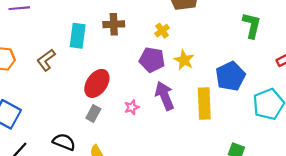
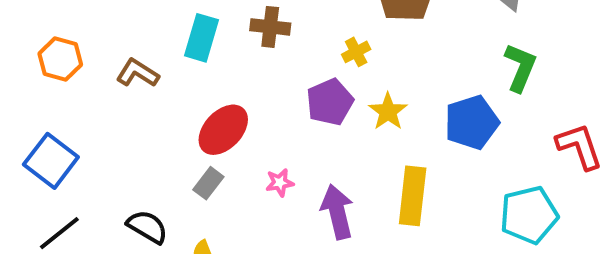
brown L-shape: (46, 60) -> (138, 73), turned 60
purple pentagon: (152, 60) -> (330, 102), turned 30
blue pentagon: (230, 76) -> (472, 122), moved
purple arrow: (165, 96) -> (337, 212), moved

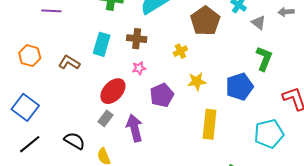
purple pentagon: (330, 102) -> (162, 95), moved
yellow star: (388, 112) -> (197, 81), turned 30
pink star: (280, 183) -> (139, 68), moved
purple arrow: (337, 212) -> (135, 128), moved

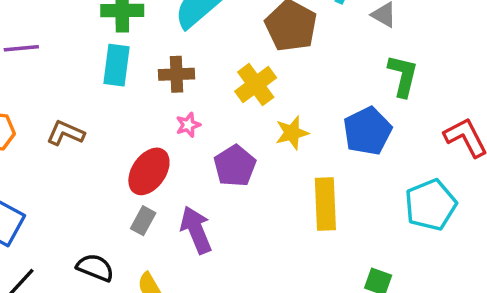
cyan rectangle: (102, 44) -> (117, 65), moved
yellow cross: (180, 51) -> (256, 85), size x1.6

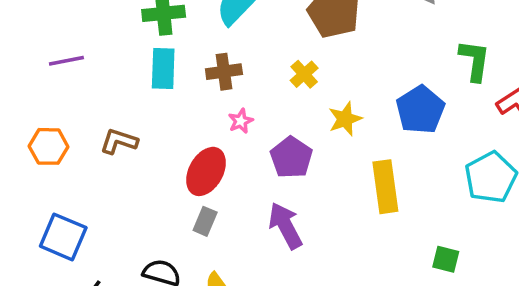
green L-shape: (403, 76) -> (475, 60), moved
yellow cross: (256, 85) -> (304, 74), size x0.7
purple arrow: (196, 230) -> (285, 226), moved

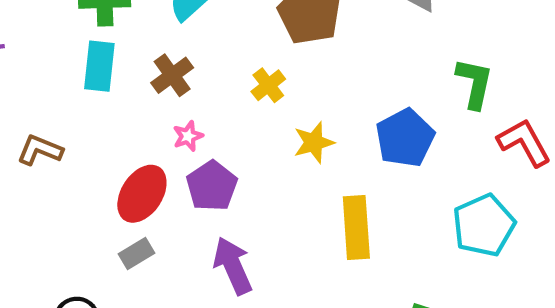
brown cross: (224, 72) -> (172, 75), turned -32
purple pentagon: (291, 157) -> (212, 186), moved
gray rectangle: (205, 221) -> (136, 254), turned 32

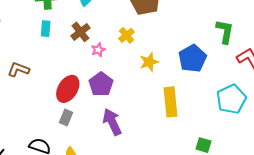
cyan rectangle: (99, 66) -> (46, 29), size x0.7
pink star: (188, 136) -> (98, 50), moved
gray rectangle: (136, 254) -> (66, 117), turned -35

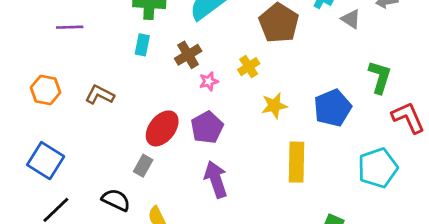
gray rectangle: (66, 117) -> (143, 166), moved

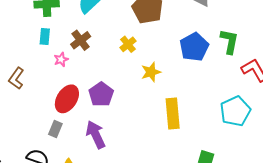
pink star: (209, 81) -> (61, 59), moved
brown L-shape: (100, 95) -> (16, 78), turned -75
blue pentagon: (333, 108) -> (194, 47), moved
purple arrow: (216, 179) -> (96, 135), moved

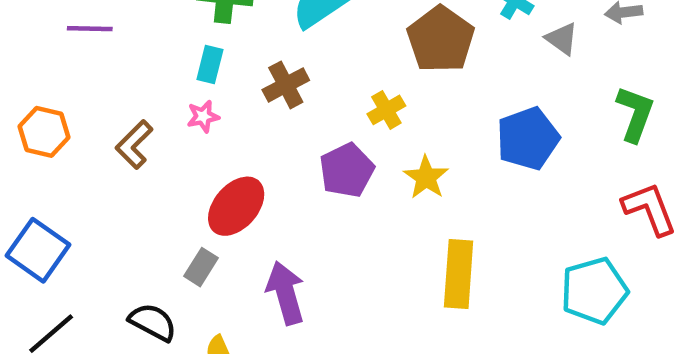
green L-shape: (229, 41) -> (635, 114), moved
pink star: (61, 59) -> (203, 116), moved
yellow star: (151, 72) -> (426, 177), turned -30
purple pentagon: (101, 94) -> (347, 170), moved

